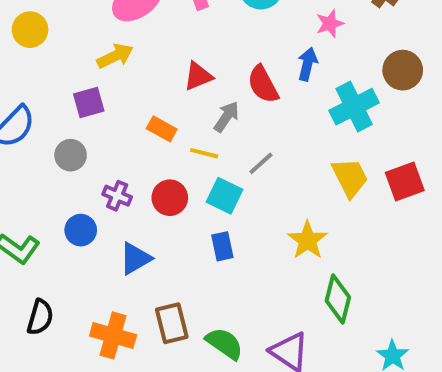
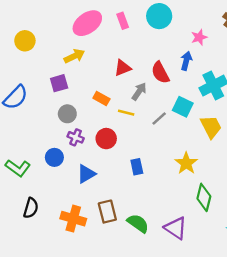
gray circle: (71, 155) -> (67, 114), moved
cyan square: (224, 196) -> (183, 107), moved

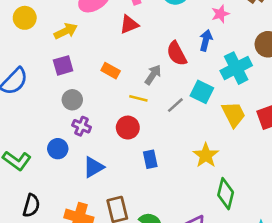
yellow arrow: (74, 56) -> (66, 31), moved
red triangle: (123, 68) -> (129, 24), moved
orange rectangle: (101, 99) -> (111, 71), moved
red circle: (106, 139) -> (128, 128), moved

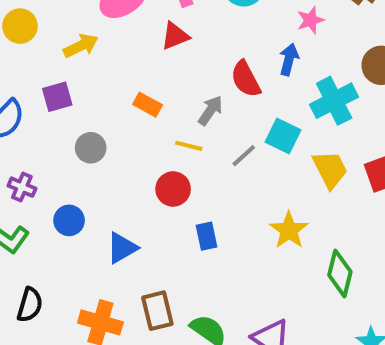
purple square: (63, 65) -> (57, 97), moved
purple cross: (82, 126) -> (22, 187), moved
green diamond: (226, 194) -> (340, 273), moved

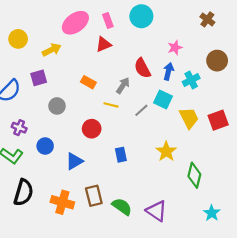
pink star: (310, 20) -> (175, 48), moved
blue arrow: (289, 59) -> (168, 71), moved
cyan cross: (334, 101) -> (191, 80), size x0.7
red circle: (173, 189) -> (92, 129), moved
black semicircle: (30, 305) -> (23, 193), size x1.4

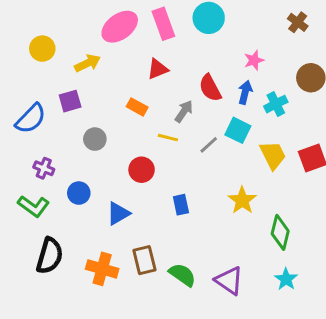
pink rectangle: (108, 21) -> (163, 24), size x1.5
red triangle: (104, 44) -> (158, 69), moved
cyan star: (212, 213) -> (286, 279), moved

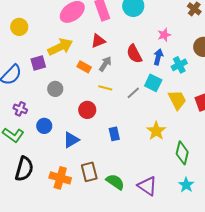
yellow arrow: (88, 63) -> (60, 47), moved, size x1.4
gray arrow: (184, 111) -> (105, 64), moved

